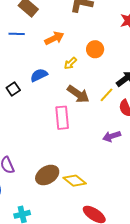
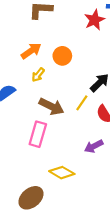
orange arrow: (54, 38) -> (31, 51), moved
pink rectangle: (62, 118) -> (38, 134), turned 30
yellow diamond: (75, 181) -> (62, 173), moved

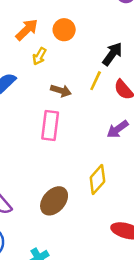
brown arrow: (51, 106) -> (61, 91), size x0.7
yellow diamond: (62, 173) -> (97, 180), moved, turned -70

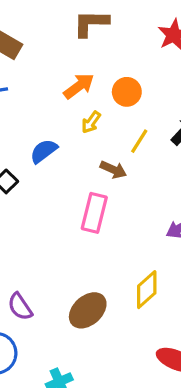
yellow line: (96, 81) -> (139, 141), moved

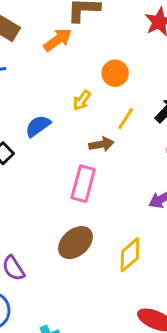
orange arrow: (79, 86) -> (58, 40), moved
brown arrow: (113, 170) -> (101, 144), turned -35
brown ellipse: (88, 310) -> (75, 243), moved

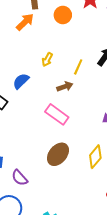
orange circle: (115, 73) -> (63, 15), moved
pink rectangle: (83, 184) -> (57, 114), turned -60

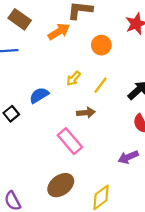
orange circle: (63, 15) -> (101, 45), moved
yellow line: (78, 67) -> (100, 85), moved

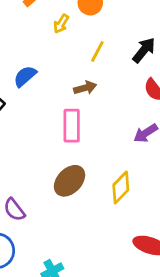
yellow arrow: (74, 78) -> (61, 24), moved
pink rectangle: (70, 141) -> (72, 126), turned 50

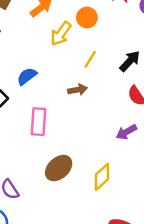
yellow arrow: (61, 24) -> (61, 34), size x1.5
pink rectangle: (72, 126) -> (39, 122), moved

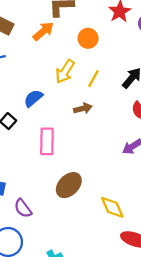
yellow arrow: (61, 34) -> (65, 71), moved
yellow diamond: (102, 177) -> (112, 207), moved, turned -68

